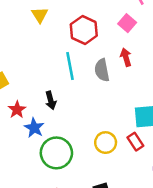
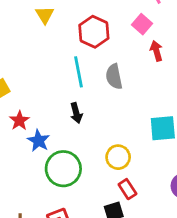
red arrow: (126, 57) -> (156, 51), moved
black arrow: (51, 100) -> (76, 113), moved
red rectangle: (135, 142) -> (127, 189), moved

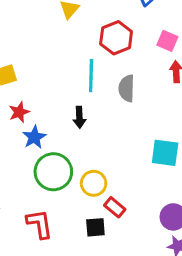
pink square: (142, 24) -> (167, 41), turned -30
yellow circle: (118, 157) -> (94, 183), moved
red rectangle: (127, 189) -> (115, 207), turned -30

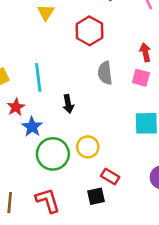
pink square: (167, 41) -> (141, 78), moved
cyan line: (91, 76) -> (38, 78), moved
yellow circle: (94, 183) -> (88, 147), moved

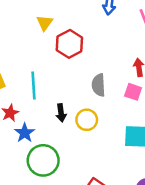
red hexagon: (89, 31) -> (69, 44), moved
yellow circle: (88, 147) -> (87, 120), moved

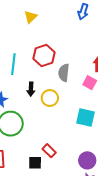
red hexagon: (69, 44) -> (44, 56), moved

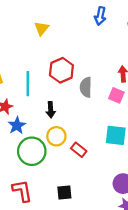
yellow circle: (50, 98) -> (56, 136), moved
red rectangle: (49, 151) -> (79, 150), moved

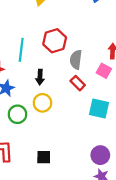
red rectangle: (79, 150) -> (78, 83), moved
green circle: (32, 151) -> (17, 114), size x0.7

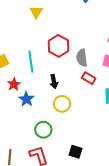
green circle: (17, 114) -> (43, 130), moved
black square: (44, 157) -> (76, 152), turned 32

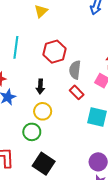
cyan line: (31, 62) -> (16, 47), moved
green circle: (43, 130) -> (32, 132), moved
black square: (76, 152) -> (44, 164), size x1.5

